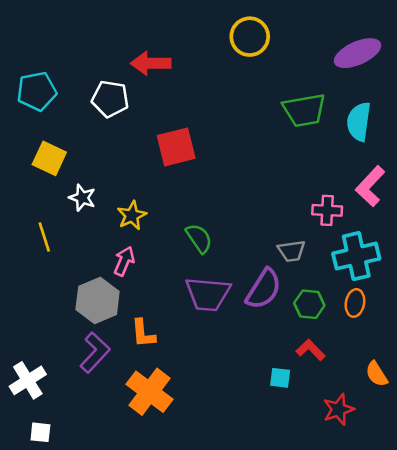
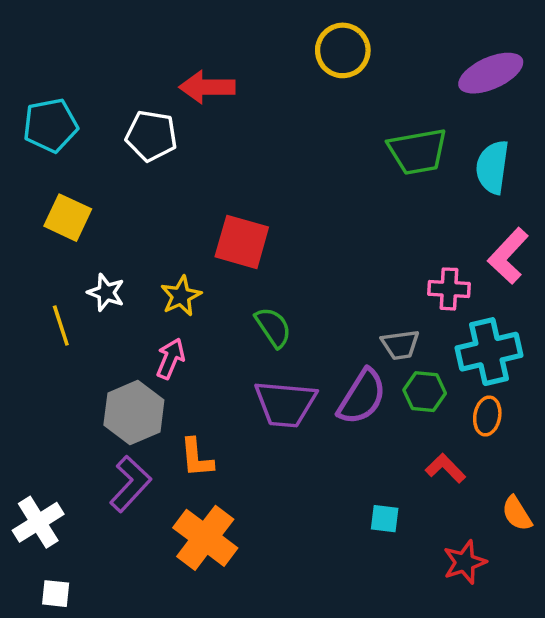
red square: (176, 147) -> (242, 242), moved, turned 30
white star: (82, 198) -> (106, 292), moved
green hexagon: (309, 304) -> (425, 392), moved
red L-shape: (311, 350) -> (445, 468), moved

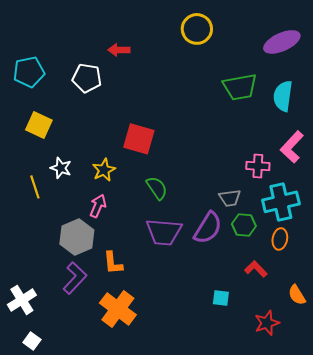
red arrow: (207, 87) -> (119, 50), size x0.7
white square: (56, 594) -> (32, 341), turned 30

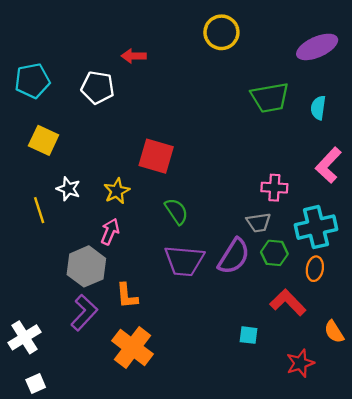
cyan semicircle: (283, 96) -> (318, 108), size x0.7
pink cross: (258, 166) -> (274, 188), moved
red L-shape: (256, 269) -> (288, 302), size x1.4
white square: (32, 341) -> (36, 384), turned 30

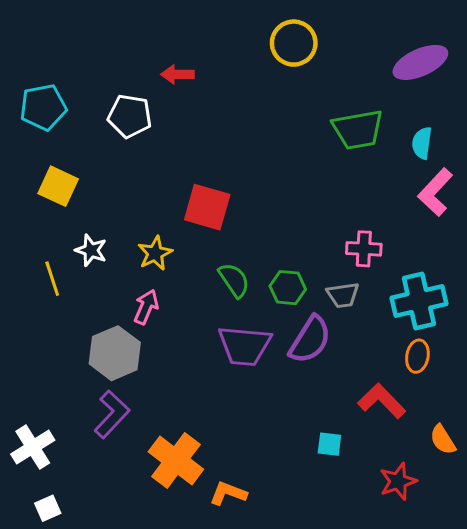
pink L-shape: (328, 165) -> (435, 192), moved
green hexagon: (274, 253) -> (288, 288), moved
orange L-shape: (127, 296) -> (228, 493), moved, turned 116

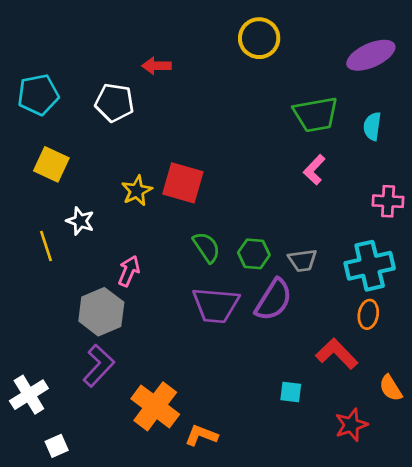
pink L-shape: (435, 192) -> (314, 170), moved, size x0.7
pink cross: (364, 249) -> (388, 201), moved
yellow star: (155, 253) -> (137, 191), moved
white square: (48, 508) -> (57, 446), moved

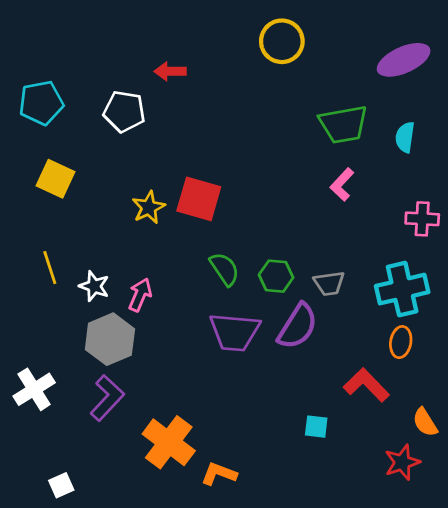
white star: (80, 221) -> (94, 286), moved
white cross: (29, 395) -> (34, 389), moved
red star: (351, 425) -> (402, 462), moved

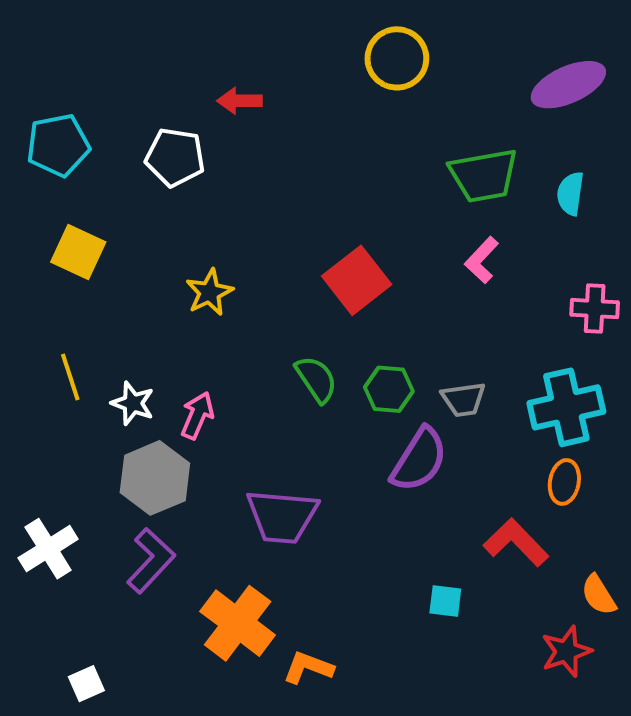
red square: (199, 199) -> (357, 280), moved, turned 36
purple trapezoid: (235, 332) -> (282, 516), moved

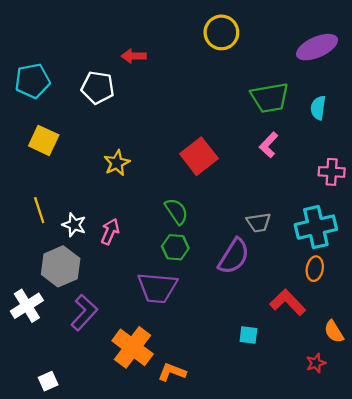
green hexagon: (389, 389) -> (175, 247), moved
gray hexagon: (155, 478) -> (61, 266), moved
red star: (566, 651) -> (316, 363), size x0.7

